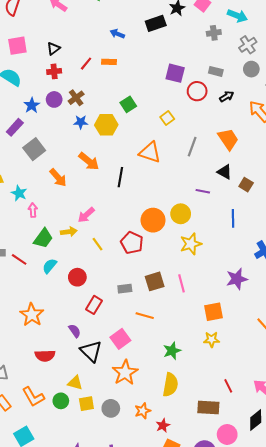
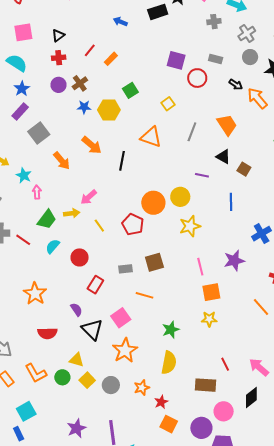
orange rectangle: (109, 62) -> (111, 59), moved, turned -48
black arrow: (227, 96) -> (236, 85), moved, turned 64
blue star: (32, 105) -> (22, 89), moved
pink line: (181, 283) -> (200, 267), moved
yellow square: (86, 404) -> (87, 380), turned -35

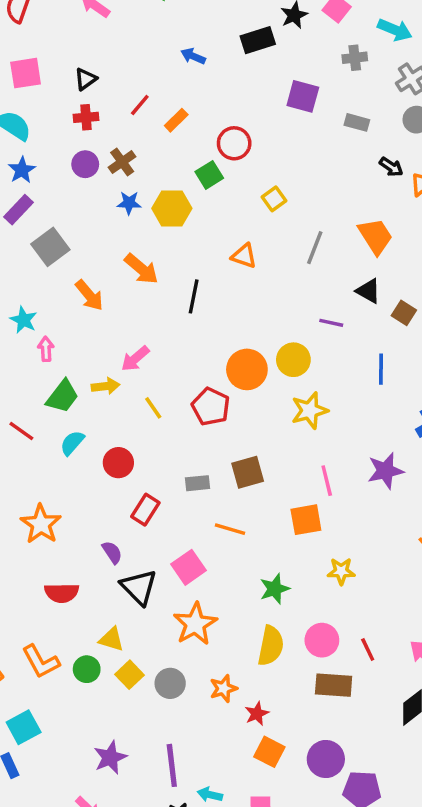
purple square: (176, 60) -> (303, 96), moved
red circle: (197, 78) -> (234, 143), moved
orange triangle: (151, 137) -> (244, 256), size x0.7
orange square: (211, 292) -> (306, 520), moved
pink circle: (224, 411) -> (322, 640), moved

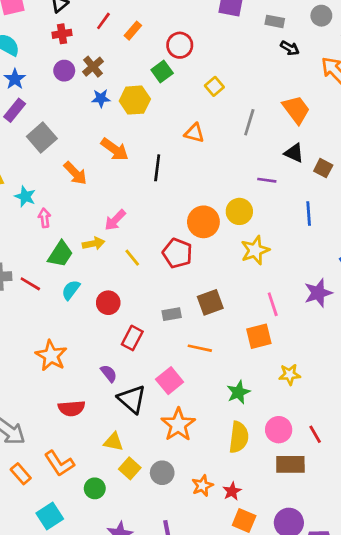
black arrow: (391, 167) -> (290, 48), moved
green circle: (87, 669) -> (95, 488), moved
orange star: (223, 688) -> (202, 486), moved

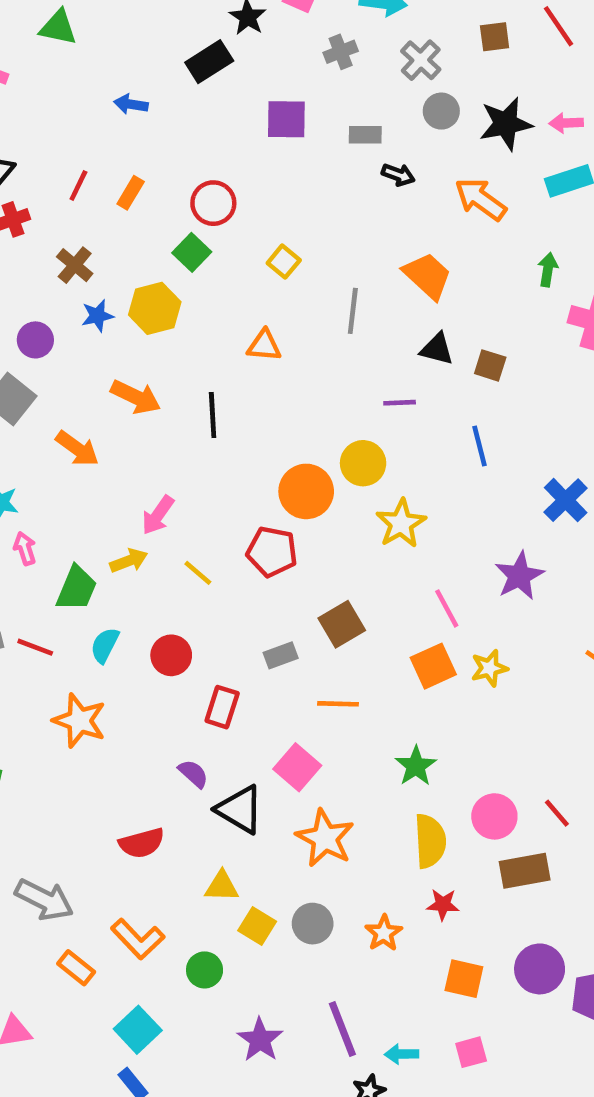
purple circle: (64, 71) -> (35, 340), moved
pink arrow: (45, 218) -> (25, 548), moved
orange star: (51, 356) -> (79, 721), moved
yellow star: (290, 374) -> (489, 668), moved
red star: (232, 491) -> (443, 905), moved, turned -30

